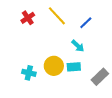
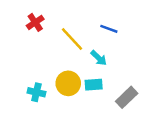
yellow line: (57, 16) -> (72, 39), moved
blue line: (86, 23) -> (109, 29), turned 64

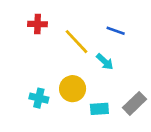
red cross: (35, 22) -> (38, 24), turned 36
cyan rectangle: (94, 85) -> (99, 109), moved

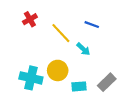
red cross: (38, 24) -> (30, 19), turned -32
cyan cross: (39, 98) -> (31, 78), size x1.5

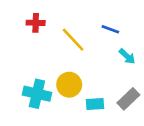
red cross: (30, 19) -> (36, 23), turned 32
cyan arrow: (83, 49) -> (127, 56), moved

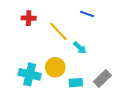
blue line: (110, 29) -> (87, 14), moved
cyan arrow: (127, 56) -> (80, 48), moved

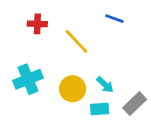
cyan arrow: (80, 48) -> (105, 85), moved
cyan cross: (30, 74) -> (28, 79), moved, turned -35

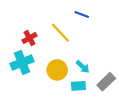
blue line: (114, 19) -> (82, 15), moved
red cross: (37, 24) -> (29, 38), moved, turned -32

